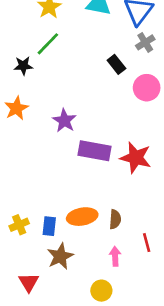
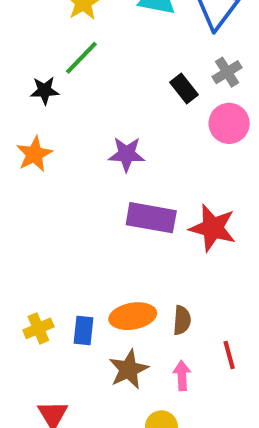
gray cross: (145, 42) -> (227, 72), moved
purple star: (64, 121) -> (127, 154), moved, turned -30
brown star: (60, 256) -> (129, 369), moved

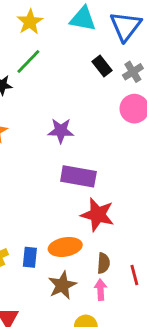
black rectangle: (184, 89) -> (102, 66), moved
red star: (213, 228) -> (98, 215), moved
brown semicircle: (182, 320) -> (103, 263), moved

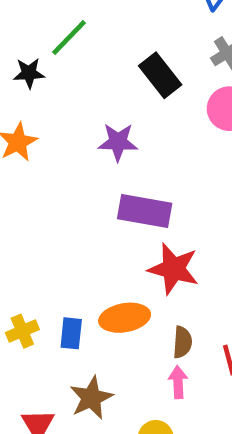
black rectangle: (102, 66) -> (160, 75), moved, size x1.4
brown star: (62, 285) -> (91, 398), moved

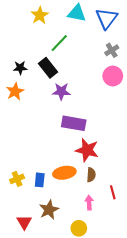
green line: (69, 38) -> (59, 43), moved
black star: (29, 73) -> (20, 68), moved
black rectangle: (160, 75) -> (48, 68), moved
brown semicircle: (182, 342) -> (91, 175), moved

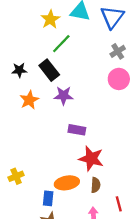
yellow star: (40, 15) -> (50, 19), moved
orange star: (15, 91) -> (29, 100), moved
purple rectangle: (74, 123) -> (77, 130), size x0.7
yellow cross: (17, 179) -> (16, 176), moved
blue rectangle: (40, 180) -> (48, 198), moved

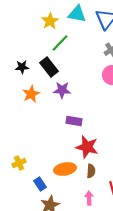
blue rectangle: (48, 198) -> (40, 184), moved, turned -40

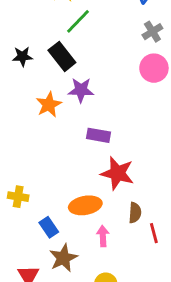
orange star: (31, 94) -> (49, 105), moved
yellow cross: (19, 163) -> (18, 197), turned 32
brown semicircle: (91, 171) -> (135, 213), moved
pink arrow: (89, 198) -> (103, 236), moved

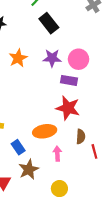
black rectangle: (62, 56) -> (49, 23), moved
pink circle: (154, 68) -> (79, 59), moved
purple star: (81, 90) -> (52, 58), moved
purple rectangle: (98, 135) -> (69, 80), moved

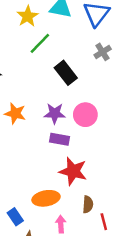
black rectangle: (49, 23) -> (66, 73), moved
orange star: (18, 58) -> (15, 113), turned -30
purple rectangle: (69, 80) -> (60, 139), moved

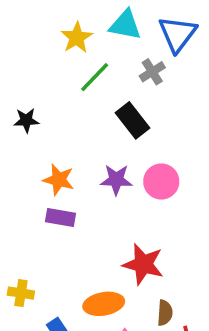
gray cross: (103, 52) -> (152, 72), moved
purple rectangle: (60, 139) -> (60, 217), moved

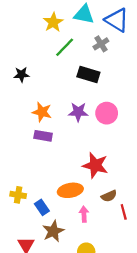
blue triangle: (177, 34) -> (117, 20), turned -35
black rectangle: (132, 120) -> (88, 75), turned -35
yellow cross: (21, 293) -> (18, 195), moved
brown semicircle: (165, 313) -> (109, 196), turned 63

